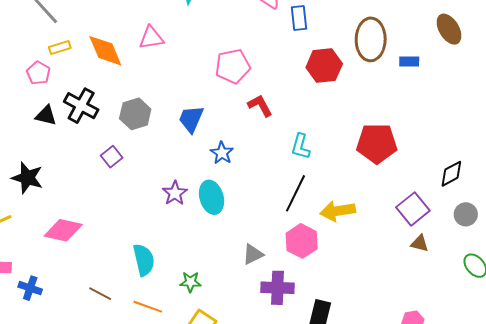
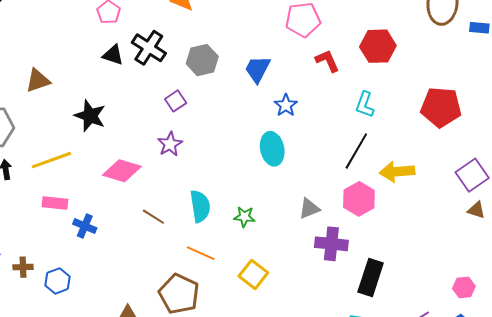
red hexagon: (324, 66) -> (378, 46), moved
purple star: (175, 193) -> (170, 144), moved
green star: (190, 282) -> (244, 217), moved
brown line: (100, 294) -> (153, 217), moved

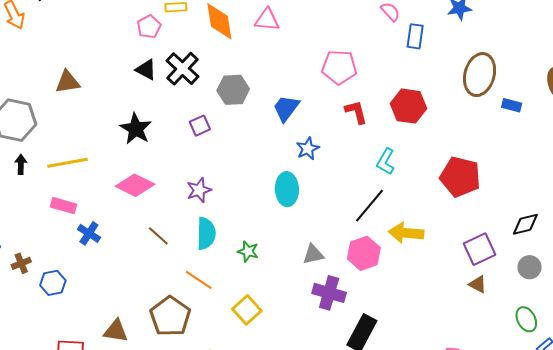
black star: (90, 116) -> (136, 129), moved
purple star: (170, 144) -> (199, 190), moved
brown cross: (23, 267) -> (21, 263), turned -30

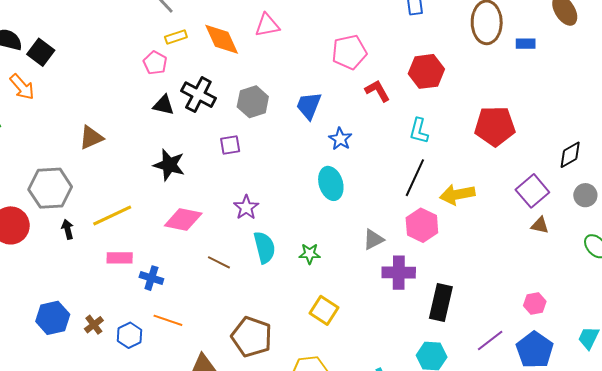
purple square: (200, 126) -> (230, 145), turned 30
orange line: (199, 280) -> (168, 320), moved

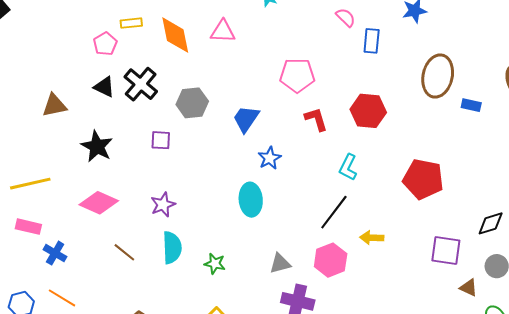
brown triangle: (91, 138) -> (54, 105), moved
purple square: (532, 191) -> (446, 250), turned 36
yellow arrow: (457, 194) -> (372, 238), size x0.7
brown triangle: (540, 225) -> (469, 288), moved

